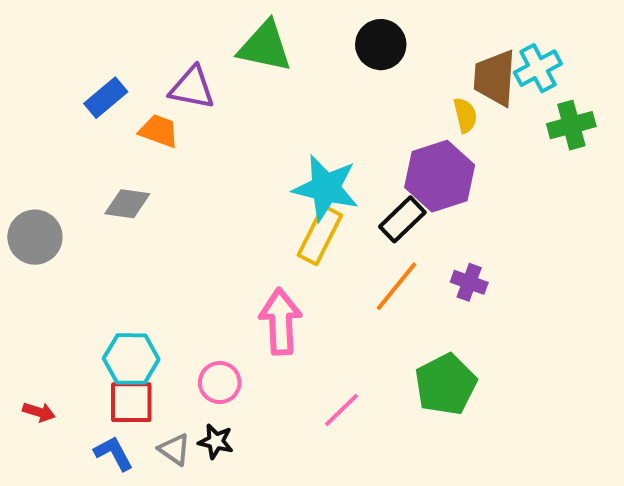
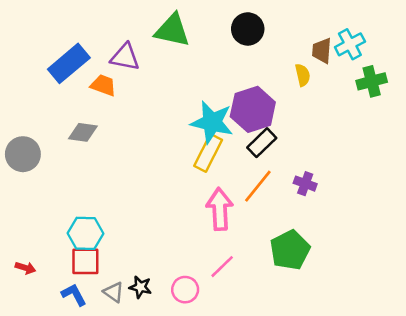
brown trapezoid: (495, 78) -> (322, 51), size x0.7
blue rectangle: (106, 98) -> (69, 63), size x1.5
purple hexagon: (440, 176) -> (253, 109), moved
pink arrow: (281, 322) -> (220, 209), moved
pink circle: (220, 383) -> (185, 290), moved

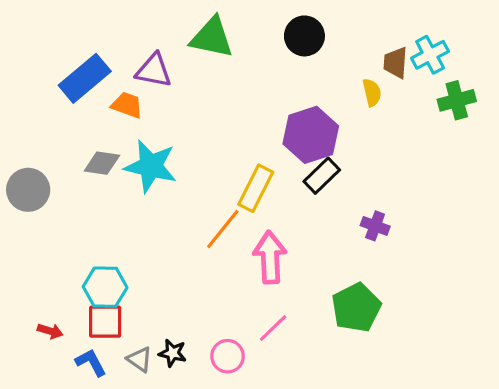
cyan star: (212, 122) -> (151, 166), moved
orange line: (258, 186) -> (223, 229), moved
red arrow: (25, 268) -> (50, 331), moved

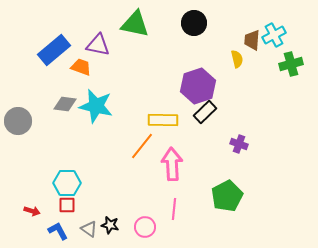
yellow rectangle: (256, 188) -> (163, 120), turned 64
red square: (105, 322) -> (67, 205), size x0.7
pink line: (273, 328) -> (174, 209), turned -40

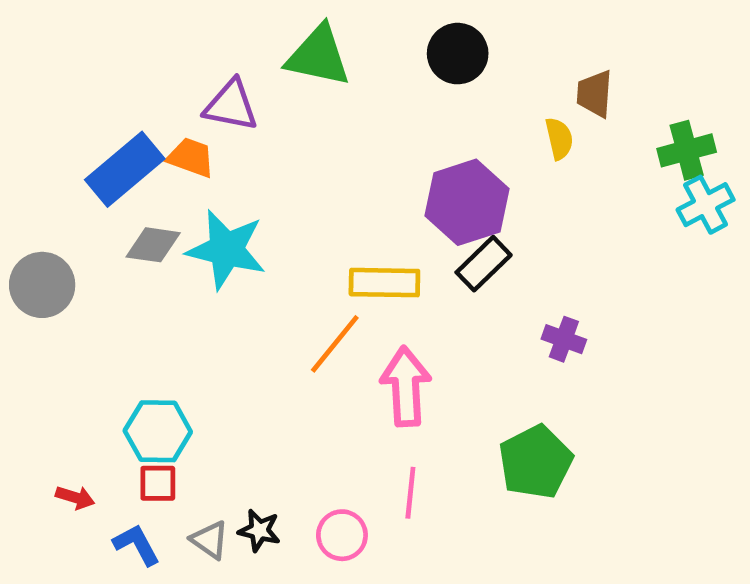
cyan cross: (274, 35) -> (706, 205), moved
blue rectangle: (54, 50) -> (125, 169), moved

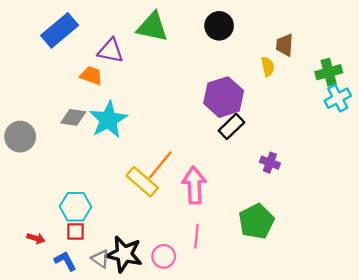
blue rectangle: (125, 169) -> (60, 30), moved
cyan star: (226, 250) -> (108, 120), turned 30
yellow rectangle: (384, 283) -> (142, 182), moved, turned 40
black star: (259, 530) -> (124, 254), size x1.8

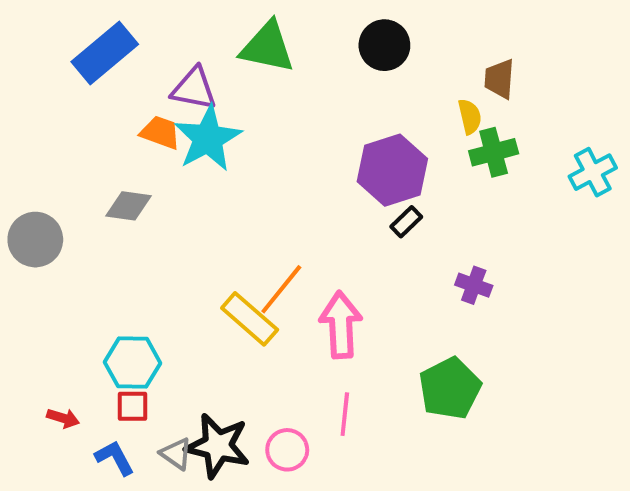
green cross: (329, 72) -> (494, 152), moved
cyan star: (108, 120) -> (208, 138), moved
black rectangle: (231, 126) -> (406, 222), size x0.7

